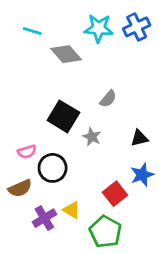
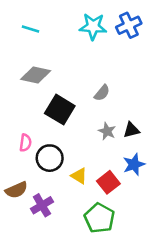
gray diamond: (66, 54) -> (36, 75), moved, turned -36
gray star: (92, 137) -> (107, 131), moved
pink semicircle: (27, 152) -> (25, 143), turned -66
brown semicircle: (20, 188) -> (16, 190), moved
yellow triangle: (72, 210) -> (79, 176), moved

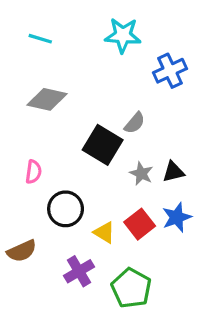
blue cross: (129, 25) -> (170, 71), moved
black square: (60, 110) -> (103, 145), moved
pink semicircle: (25, 143) -> (33, 172), moved
red square: (108, 182) -> (140, 224), moved
purple cross: (42, 205) -> (79, 271), moved

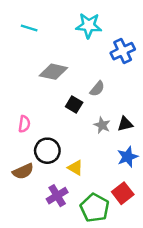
gray diamond: (47, 99) -> (53, 72), moved
black square: (103, 145) -> (74, 105), size x0.6
red square: (140, 224) -> (123, 193), moved
brown semicircle: (22, 251) -> (23, 171), moved

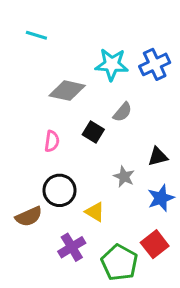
cyan star: (89, 26) -> (112, 64), moved
pink semicircle: (24, 124) -> (52, 141), moved
gray star: (102, 125) -> (124, 177), moved

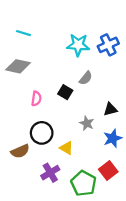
cyan line: (36, 35) -> (23, 33), moved
gray diamond: (67, 91) -> (18, 66), moved

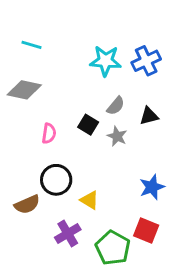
black triangle: (110, 109) -> (149, 116), moved
gray star: (87, 123) -> (117, 136), moved
red square: (108, 171) -> (146, 231), turned -30

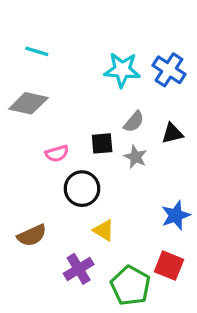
blue cross: (146, 61) -> (169, 70), turned -32
black square: (88, 125) -> (102, 143), turned -36
pink semicircle: (49, 133) -> (57, 153), turned 66
black circle: (56, 180) -> (82, 189), moved

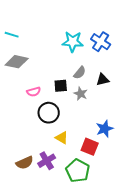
cyan line: (37, 51) -> (12, 35), moved
brown semicircle: (32, 235) -> (25, 163), moved
red square: (169, 266) -> (90, 147), moved

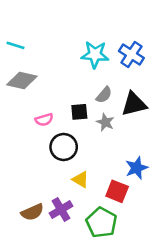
black triangle: (103, 80) -> (134, 104), size x1.5

